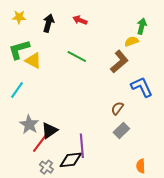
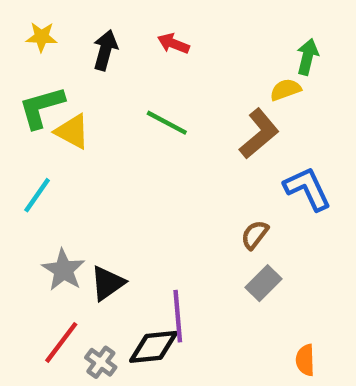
red line: (40, 143) -> (61, 342), moved

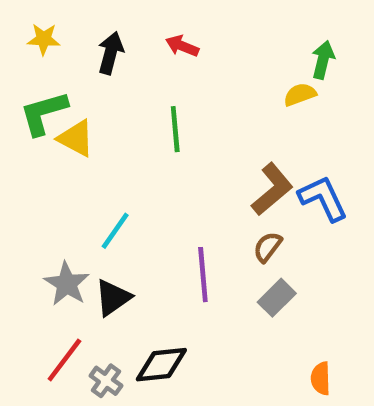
green line: (167, 123) -> (175, 129), turned 57
brown L-shape: (259, 134) -> (272, 189), moved
cyan line: (37, 195) -> (115, 231), moved
purple line: (178, 316) -> (203, 275), moved

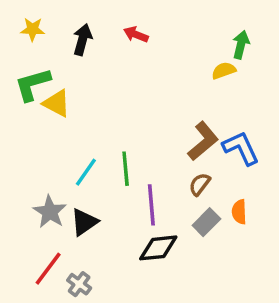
green line: (175, 129) -> (126, 169), moved
black diamond: (161, 365) -> (158, 248), moved
orange semicircle: (321, 378) -> (239, 212), moved

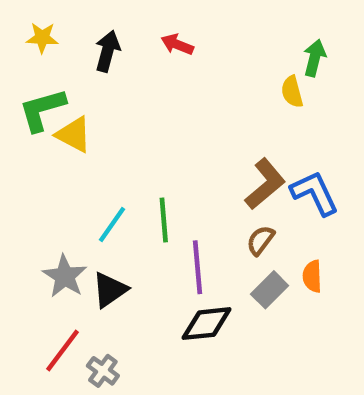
yellow semicircle: (224, 71) -> (292, 92), turned -85

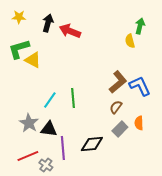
red arrow: (177, 44) -> (70, 31), moved, size x1.5
purple line: (198, 267) -> (63, 148), moved
black triangle: (110, 290) -> (49, 129), turned 42
red line: (62, 351) -> (28, 156), turned 30

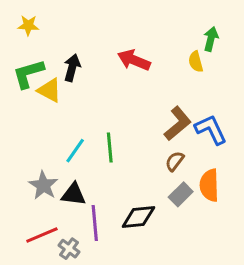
black arrow: (48, 23) -> (72, 68), moved
red arrow: (70, 31) -> (134, 60), moved
orange semicircle: (139, 123) -> (209, 185), size x1.5

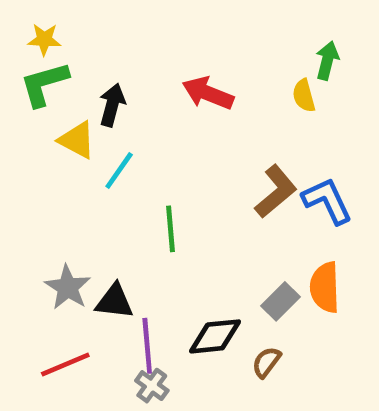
green L-shape: (28, 74) -> (44, 84), moved
cyan line: (75, 151) -> (119, 170), moved
brown semicircle: (175, 161) -> (266, 362), moved
gray cross: (69, 249) -> (152, 386), moved

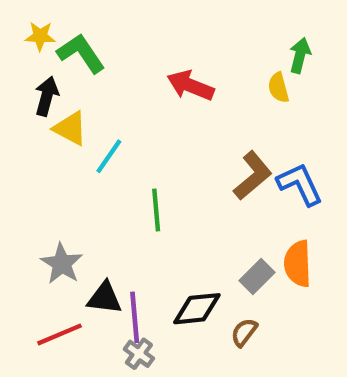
green L-shape: (44, 84) -> (81, 53), moved, turned 72
black arrow: (112, 105) -> (47, 96), moved
black triangle: (114, 301) -> (105, 298), moved

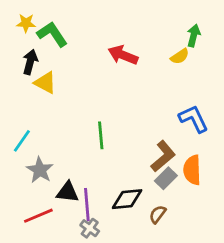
yellow semicircle: (278, 88) -> (180, 56), turned -108
cyan line: (109, 156) -> (22, 141), moved
brown L-shape: (253, 176) -> (163, 156), moved

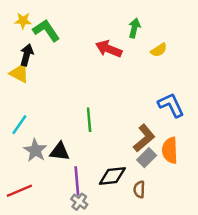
green arrow: (194, 36) -> (134, 28), moved
yellow triangle: (45, 83) -> (19, 73), moved
black triangle: (68, 192) -> (60, 152), moved
brown semicircle: (158, 214) -> (139, 189), turned -35
red line: (38, 216) -> (19, 191), moved

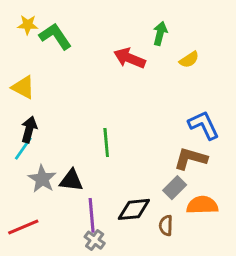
black arrow: (27, 55) -> (29, 129), moved
brown L-shape: (144, 138) -> (191, 159), moved, turned -124
orange semicircle: (170, 150) -> (202, 205), moved, turned 90

